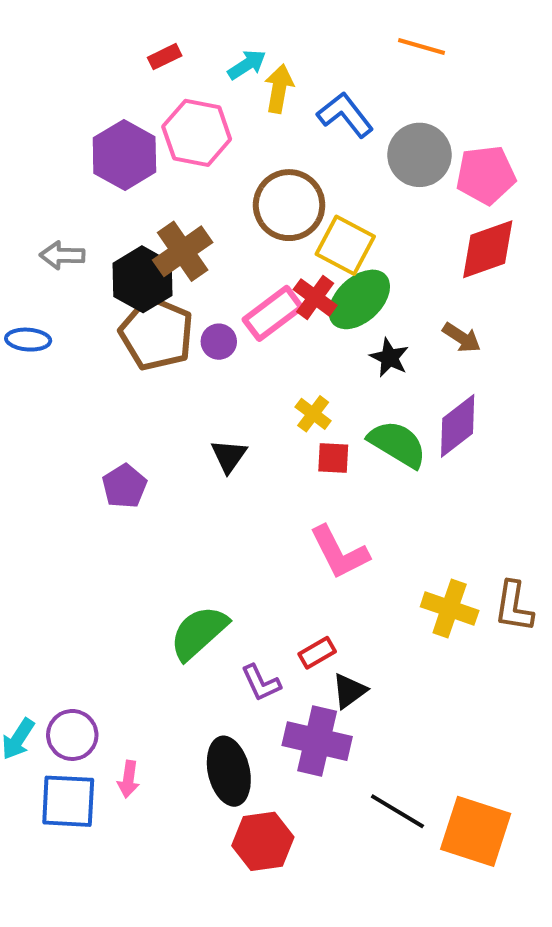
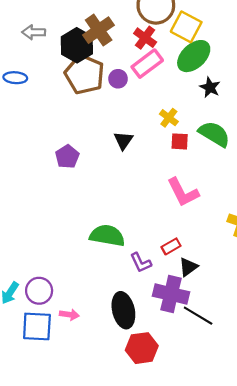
red cross: (315, 297) -> (145, 38), moved
green semicircle: (199, 633) -> (107, 236), turned 52
pink arrow: (128, 779) -> (69, 315), turned -90
black line: (397, 811) -> (198, 316), moved

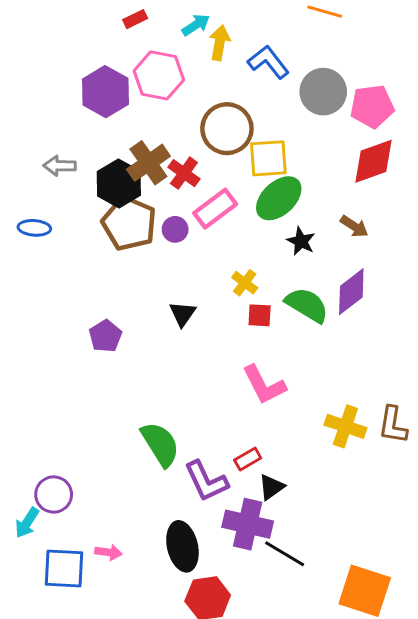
yellow square: (186, 27) -> (268, 158), turned -32
red cross: (145, 38) -> (184, 173), moved
green semicircle: (107, 236) -> (160, 444), turned 48
purple L-shape: (141, 263) -> (206, 481), size x1.5
purple circle: (39, 291) -> (54, 495), moved

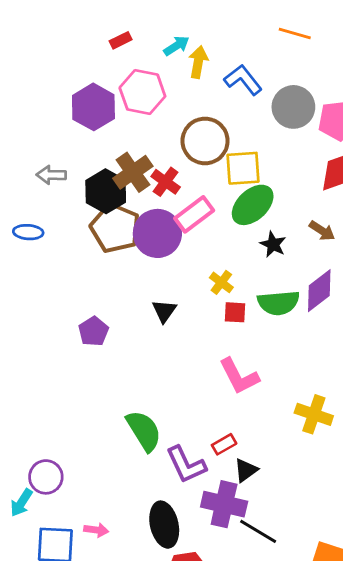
purple circle: (175, 229) -> (157, 233), size x2.0
green semicircle: (307, 305) -> (278, 303), turned 144

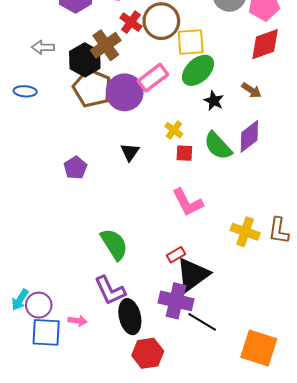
red cross: (166, 182) -> (131, 22), moved
green semicircle: (278, 303) -> (218, 146), turned 52
purple L-shape: (186, 465) -> (110, 290), moved
black triangle: (246, 470) -> (193, 275), size x1.8
purple circle: (46, 477) -> (39, 305), moved

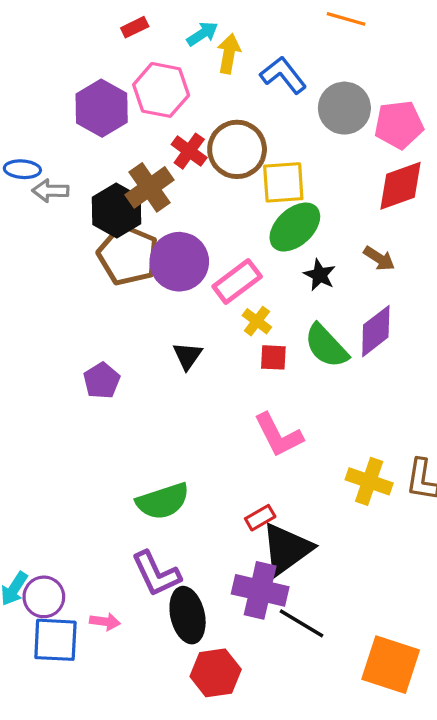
pink rectangle: (153, 78) -> (237, 282), moved
blue ellipse: (25, 91) -> (22, 169), moved
green semicircle: (114, 244) -> (163, 501), turned 104

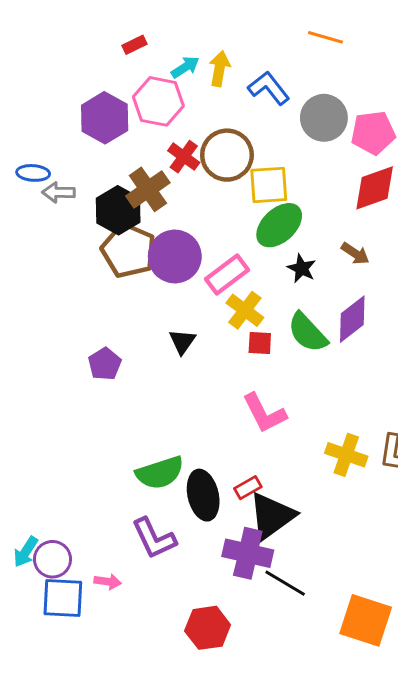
cyan arrow: (202, 34) -> (185, 67), moved
yellow cross: (257, 321) -> (245, 310), size x1.4
black ellipse: (188, 615) -> (203, 495), moved

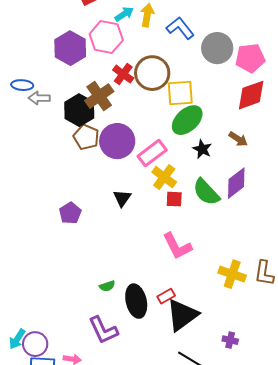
brown pentagon: (129, 251) -> (86, 137), size x0.7
green semicircle: (160, 473) -> (107, 286), size x0.5
purple cross: (248, 553) -> (230, 340), moved, size x0.5

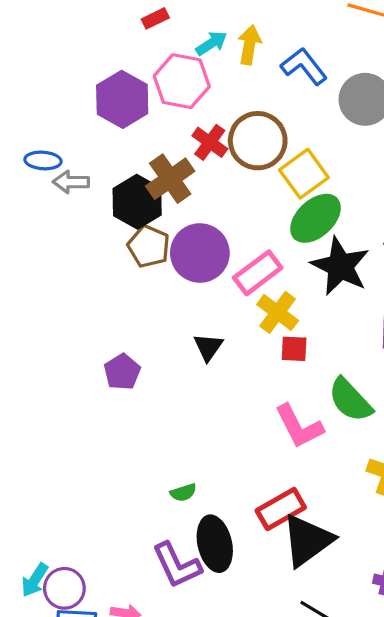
yellow square: (180, 93) -> (304, 174), turned -32
black star: (202, 149) -> (340, 266), size x1.8
green semicircle: (206, 192) -> (350, 400), moved
red rectangle: (166, 296) -> (281, 509), size x1.6
black ellipse: (136, 301) -> (215, 544), moved

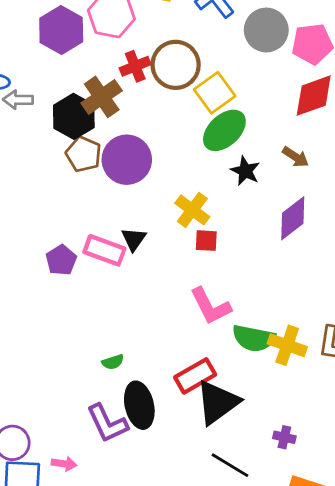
red cross: (210, 142) -> (135, 66), turned 32
black star: (340, 266) -> (245, 171), size x0.6
pink rectangle: (258, 273) -> (104, 250), moved, turned 57
green semicircle: (350, 400) -> (254, 338), moved, turned -36

